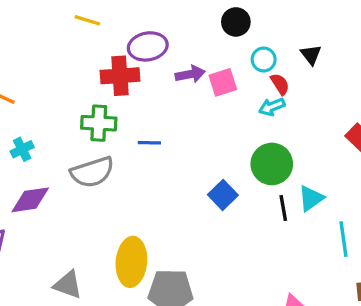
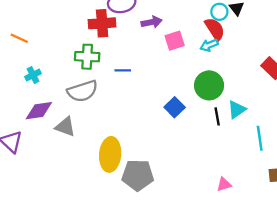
cyan circle: (264, 60) -> (219, 12), moved
pink square: (223, 82) -> (175, 41), moved
red semicircle: (280, 84) -> (215, 29), size x1.5
gray triangle: (68, 285) -> (65, 127), moved

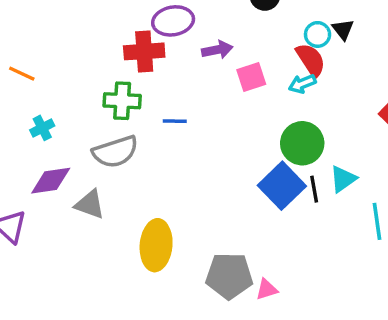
blue square: (175, 107) -> (282, 186), moved, size x1.5
gray pentagon: (138, 175) -> (229, 276), moved
pink triangle: (224, 184) -> (267, 289), moved

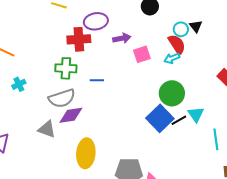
cyan triangle: (343, 179) -> (196, 114), turned -30
purple diamond: (51, 181) -> (71, 115), moved
black line: (314, 189) -> (179, 120), turned 70

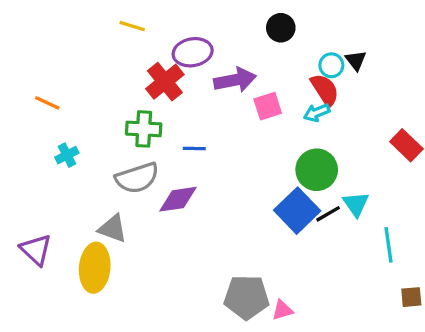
purple arrow: (122, 38) -> (235, 80), size x1.4
red cross: (79, 39) -> (165, 82), turned -35
purple diamond: (71, 115) -> (178, 199), moved
yellow ellipse: (86, 153) -> (95, 268), moved

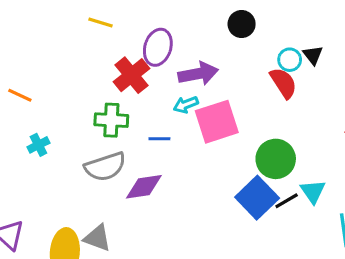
purple ellipse: (193, 52) -> (158, 47), turned -63
pink square: (268, 106) -> (217, 122), moved, size x1.6
cyan arrow: (317, 113) -> (186, 105), moved
gray triangle: (113, 229) -> (97, 238), moved

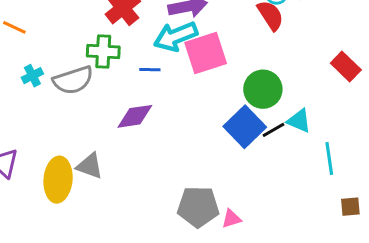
cyan arrow: (186, 105) -> (176, 36), size x1.8
gray semicircle: (105, 167) -> (73, 80), moved
cyan triangle: (313, 191) -> (299, 121), turned -32

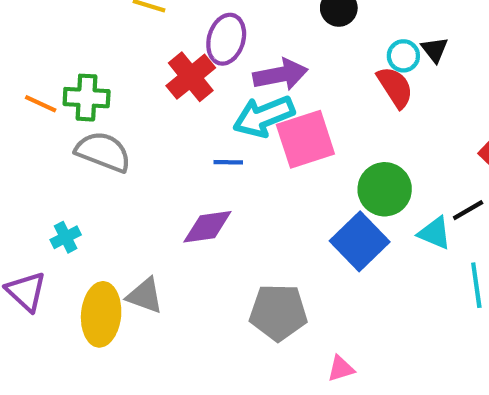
green cross: (103, 52) -> (87, 98), moved
cyan cross: (32, 76) -> (66, 237), moved
gray semicircle: (73, 80) -> (103, 152), moved, turned -141
black line: (273, 130) -> (468, 210), moved
gray pentagon: (198, 207) -> (278, 312), moved

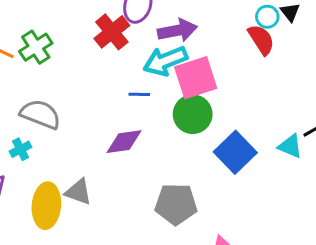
green cross: (87, 98) -> (36, 47), turned -36
gray semicircle: (103, 152) -> (40, 114), moved
green circle: (385, 189) -> (193, 114), moved

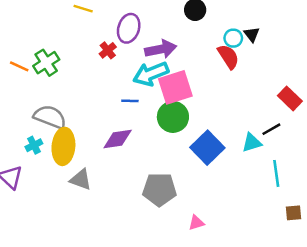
red cross: (112, 32) -> (108, 50), size x0.6
cyan triangle: (290, 146) -> (252, 143), turned -40
yellow ellipse: (46, 206) -> (63, 146), moved

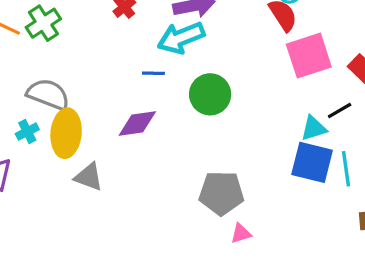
pink square: (175, 87) -> (309, 56), moved
blue square: (207, 148) -> (312, 162), moved, turned -32
gray pentagon: (159, 189) -> (221, 193), moved

